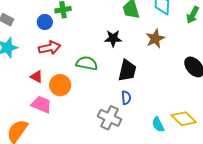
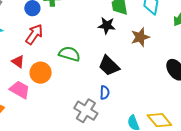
black star: (113, 38) -> (107, 26), moved
red arrow: (50, 48) -> (34, 34), turned -50
black trapezoid: (127, 71) -> (109, 66), turned 115

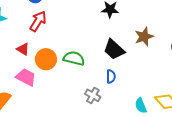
brown star: (140, 37) -> (144, 37), moved
green semicircle: (69, 54) -> (74, 58), moved
gray cross: (86, 111) -> (93, 95), size x0.7

